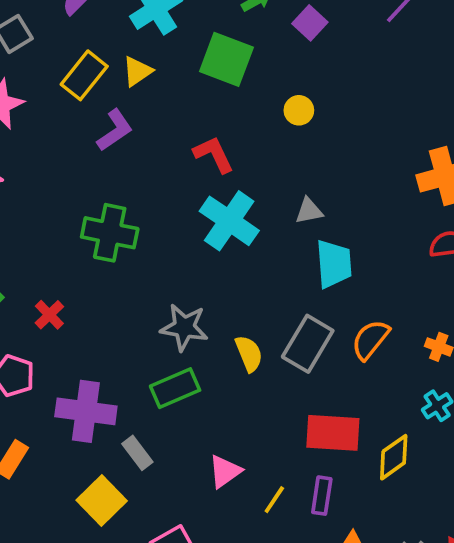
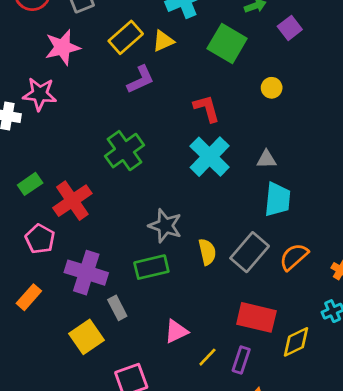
green cross: (110, 233) -> (124, 151), turned 33
red cross: (49, 315) -> (72, 201), size x1.8

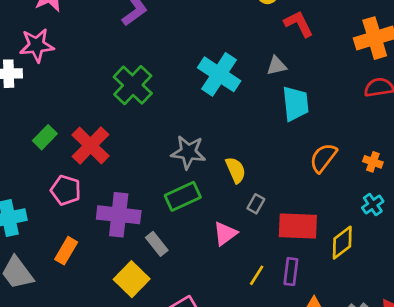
red L-shape: (207, 108) -> (299, 24), moved
gray rectangle: (250, 252) -> (256, 204), moved, size x0.5
pink triangle: (176, 331) -> (225, 234), moved

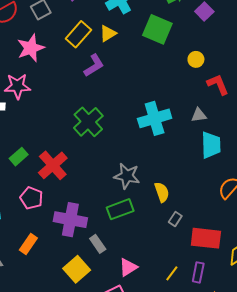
cyan cross: (219, 74) -> (155, 118), turned 36
pink triangle: (225, 234) -> (128, 267), moved

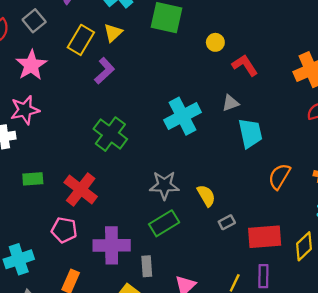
green rectangle: (19, 157) -> (33, 179), moved, turned 48
gray rectangle: (175, 219) -> (227, 222), turned 40
gray rectangle: (98, 244) -> (147, 266), turned 42

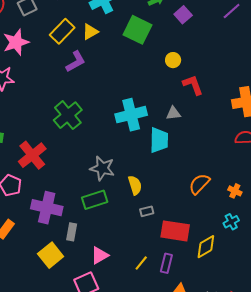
cyan trapezoid: (250, 133) -> (159, 140), moved

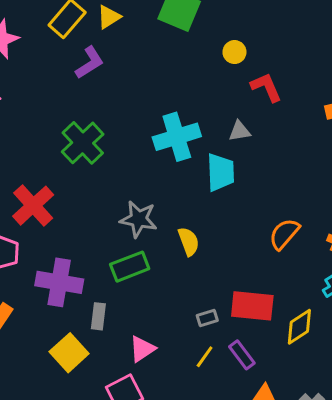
gray rectangle: (147, 211) -> (207, 318), moved
purple rectangle: (166, 263) -> (242, 355), turned -48

